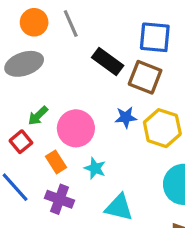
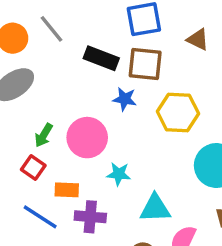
blue star: (126, 117) -> (125, 99), moved, turned 30
orange rectangle: (56, 162) -> (67, 190), moved, turned -40

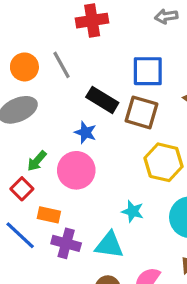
blue star: (125, 99) -> (85, 132), moved
cyan star: (119, 174) -> (133, 211), moved
cyan triangle: (155, 208) -> (109, 245), moved

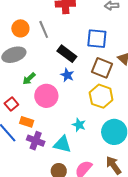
brown square: (142, 112) -> (102, 68), moved
blue star: (85, 132) -> (67, 75), moved
green arrow: (37, 161) -> (29, 79), moved

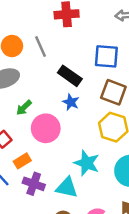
orange rectangle: (27, 122) -> (22, 161), turned -48
cyan star: (79, 125) -> (87, 163), size x1.5

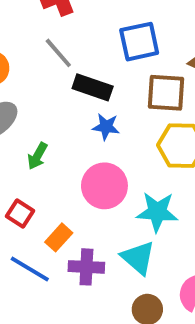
gray line: (41, 47) -> (58, 53), moved
pink circle: (46, 128) -> (104, 186), moved
cyan triangle: (67, 187) -> (138, 258), turned 45

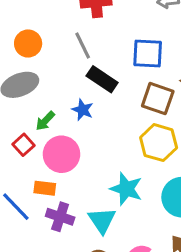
blue star: (106, 127) -> (83, 110), moved
pink circle: (104, 186) -> (61, 154), moved
red square: (20, 213) -> (23, 145), moved
orange rectangle: (59, 237) -> (45, 188), turned 40

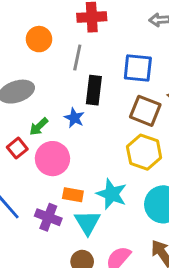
orange circle: (28, 44) -> (39, 39), moved
gray line: (83, 46) -> (77, 58), turned 35
black rectangle: (102, 79) -> (94, 90), turned 60
orange rectangle: (45, 188) -> (73, 195), moved

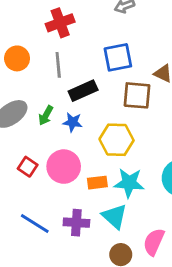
black rectangle: (94, 90) -> (83, 91), turned 76
green arrow: (39, 127) -> (46, 115), moved
yellow hexagon: (144, 152) -> (117, 140), moved
orange rectangle: (73, 195) -> (97, 183), moved

